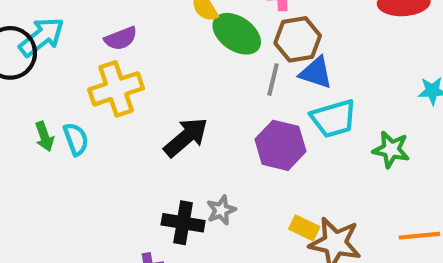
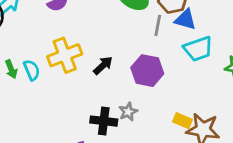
yellow cross: (116, 89) -> (65, 55), moved
black arrow: (186, 137) -> (103, 65), size x0.7
purple hexagon: (280, 145) -> (147, 71), moved

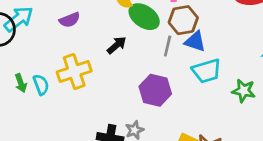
black arrow: (103, 65) -> (117, 45), moved

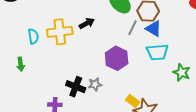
black arrow: (117, 45) -> (87, 23), moved
green arrow: (21, 83) -> (21, 64), moved

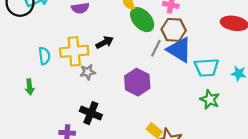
blue triangle: (154, 29) -> (179, 50), size x1.4
cyan trapezoid: (157, 52) -> (207, 68), moved
gray star: (95, 84) -> (88, 72), moved

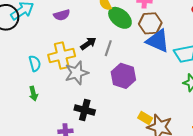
gray line: (156, 48) -> (108, 48), moved
gray star: (88, 72) -> (77, 73), size x1.6
green arrow: (30, 87) -> (33, 94), moved

